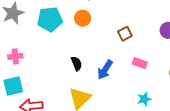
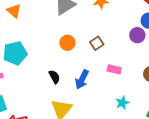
orange circle: (83, 18) -> (67, 43), moved
cyan pentagon: (50, 19) -> (15, 53), moved

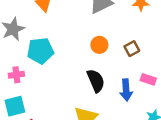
black semicircle: (54, 77) -> (96, 81), moved, size x1.5
blue arrow: (82, 79) -> (126, 90), moved, turned -36

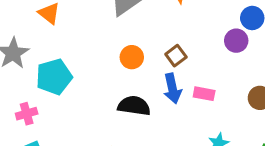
black semicircle: (96, 81) -> (134, 106), turned -50
blue arrow: (126, 90) -> (172, 88), moved

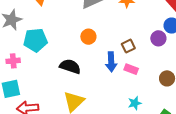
brown square: (176, 56) -> (128, 46), moved
black semicircle: (134, 106) -> (70, 66), moved

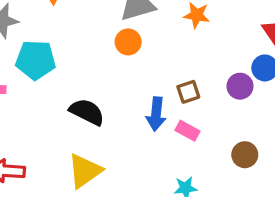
orange circle: (88, 37) -> (128, 42), moved

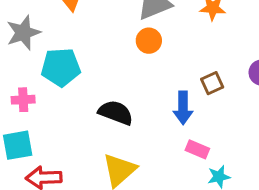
pink rectangle: (187, 131) -> (197, 149), moved

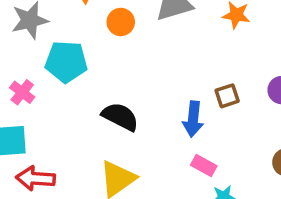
orange circle: (149, 41) -> (121, 22), moved
pink cross: (23, 100) -> (22, 92), turned 35

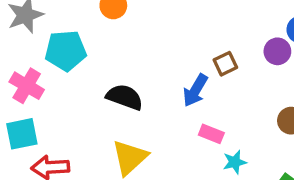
pink cross: (22, 92) -> (27, 86), size x1.4
blue arrow: (193, 119) -> (195, 90), turned 32

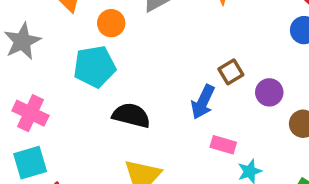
cyan pentagon: (66, 51) -> (95, 67), moved
purple circle: (277, 51) -> (269, 92), moved

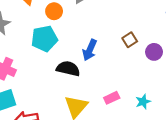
blue arrow: (203, 102) -> (90, 50), moved
pink rectangle: (223, 145) -> (112, 98), moved, turned -40

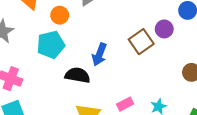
brown square: (130, 40) -> (141, 42), size x1.5
purple circle: (154, 52) -> (164, 29), moved

